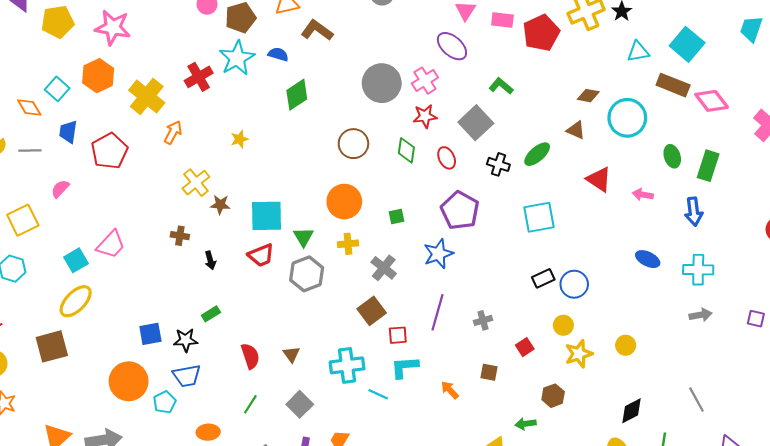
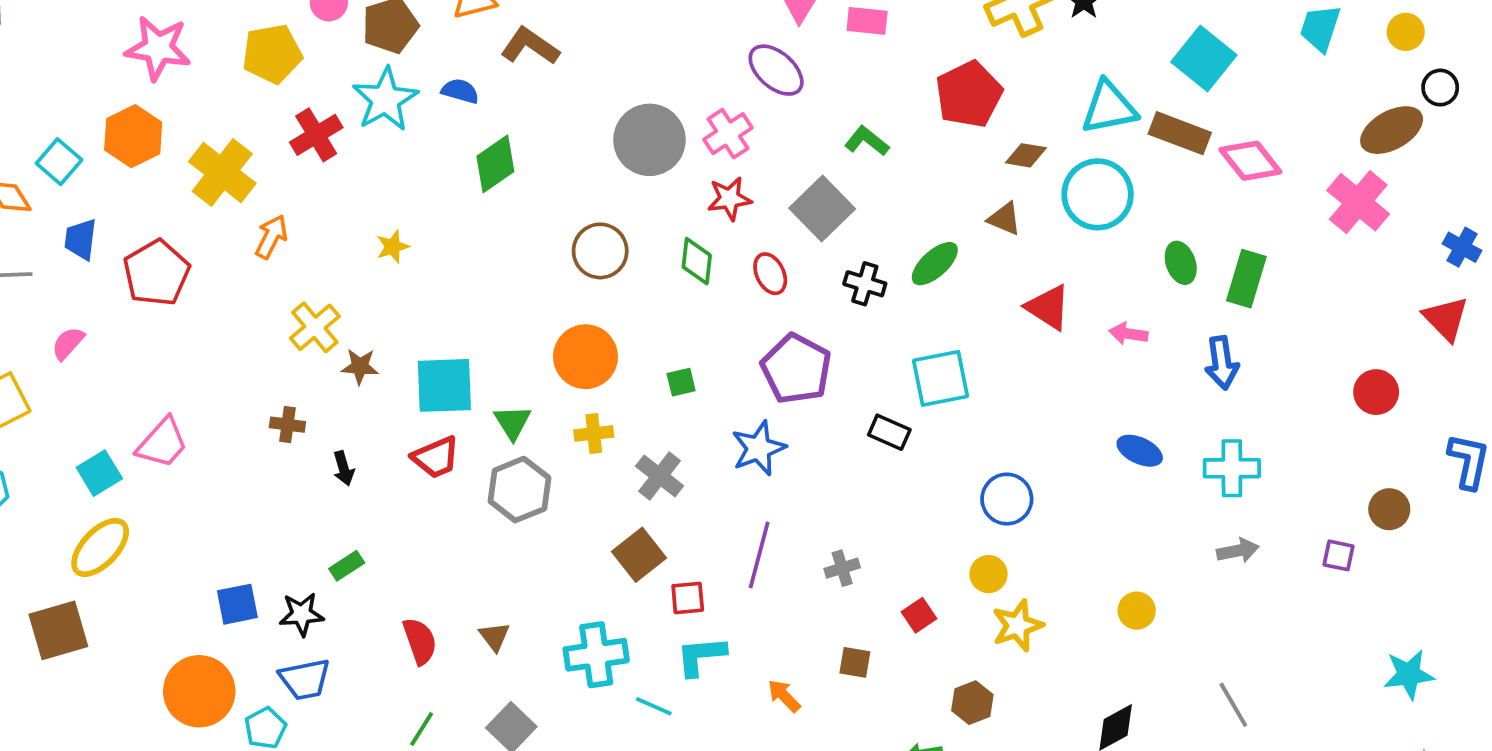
yellow pentagon: (58, 22) -> (272, 54), moved
red pentagon: (541, 33) -> (969, 94), moved
cyan triangle: (638, 52) -> (1109, 107), moved, size x1.4
black rectangle: (543, 278) -> (889, 432), moved, turned 50
yellow circle: (626, 345) -> (1137, 611), moved

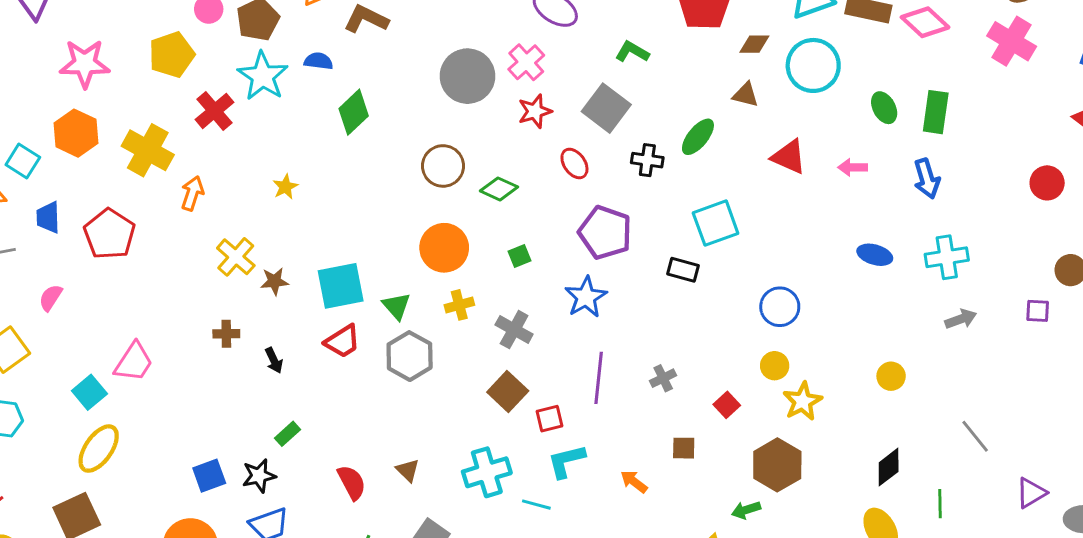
green diamond: (697, 261) -> (499, 189), moved, turned -63
brown hexagon: (972, 703) -> (777, 465), size x1.6

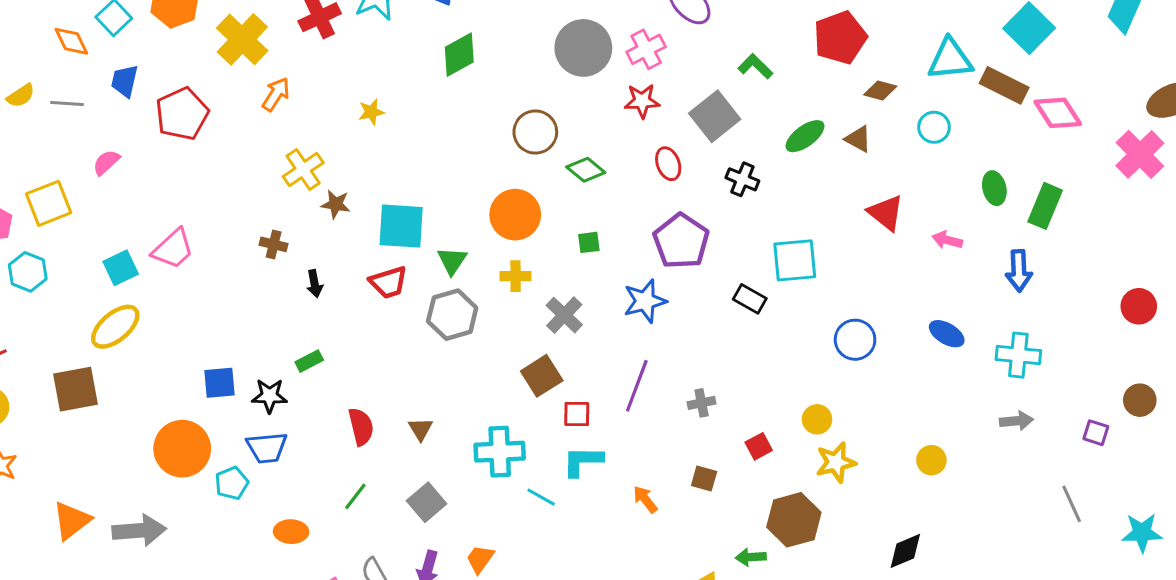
cyan circle: (813, 65) -> (934, 127), size x0.6
green ellipse: (698, 137) -> (805, 136), moved
blue circle: (780, 307) -> (855, 340), moved
gray line: (975, 436) -> (1072, 504), moved

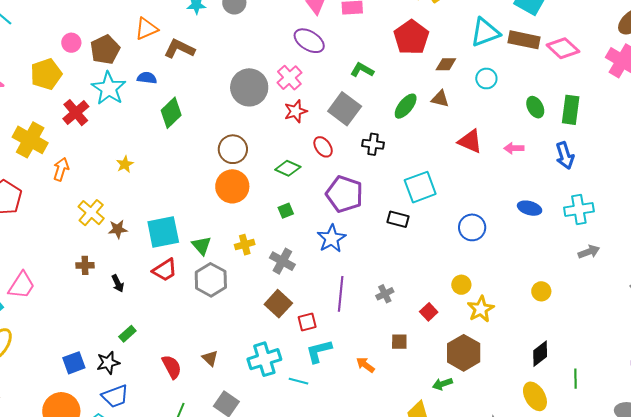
green diamond: (586, 170) -> (288, 168), moved
orange circle: (515, 215) -> (232, 186), moved

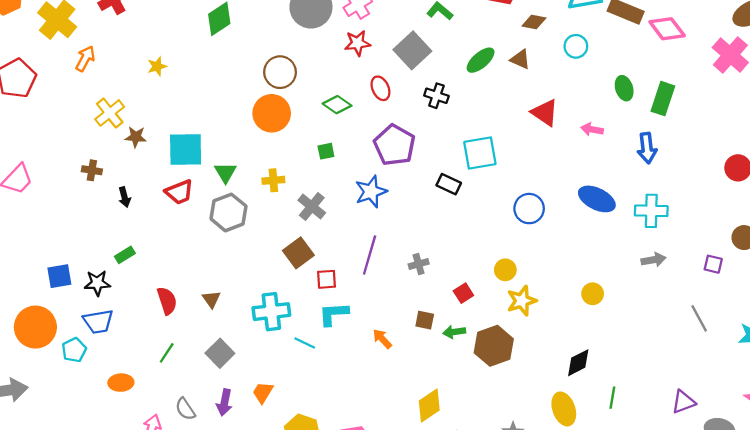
blue ellipse: (530, 208) -> (597, 199), size x1.4
green arrow: (442, 384) -> (454, 332), moved

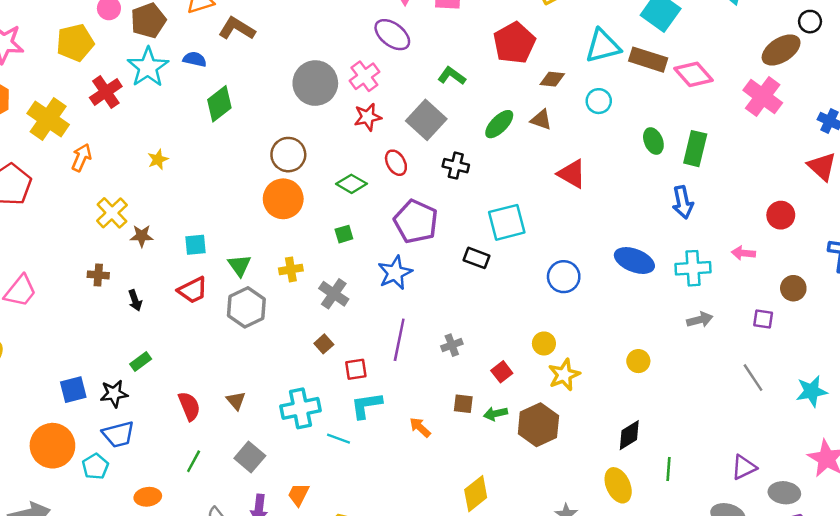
pink arrow: (592, 129) -> (743, 253), moved
cyan square: (186, 149) -> (195, 245), size x0.6
brown square: (298, 253) -> (324, 344), size x0.6

